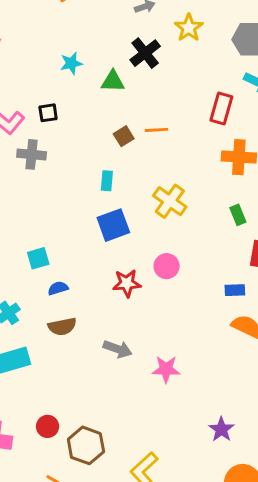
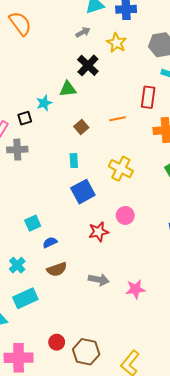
cyan star: (71, 63) -> (44, 103), moved
orange line: (156, 130) -> (117, 119), moved

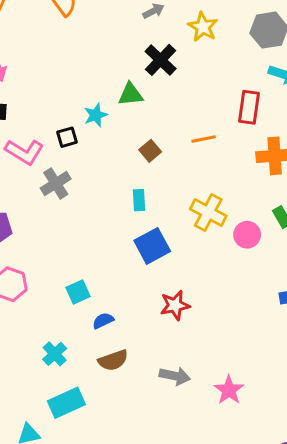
gray cross: (17, 150) -> (56, 183), turned -30
pink circle: (125, 215) -> (247, 235), moved
pink star: (135, 289) -> (229, 390), turned -30

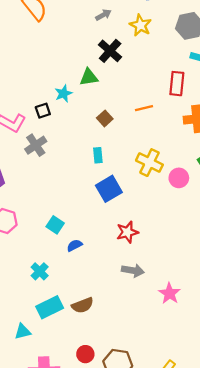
cyan square: (78, 292) -> (55, 225), turned -30
brown semicircle: (113, 360) -> (83, 305), moved
gray arrow: (175, 376) -> (133, 271), moved

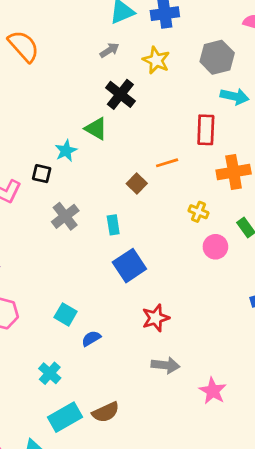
green triangle: (89, 77) -> (96, 129), turned 42
black square: (43, 111) -> (42, 174), turned 35
brown square: (105, 118) -> (137, 184), moved
gray cross: (36, 145) -> (65, 216), moved
yellow cross: (149, 163) -> (198, 212), moved, size x0.6

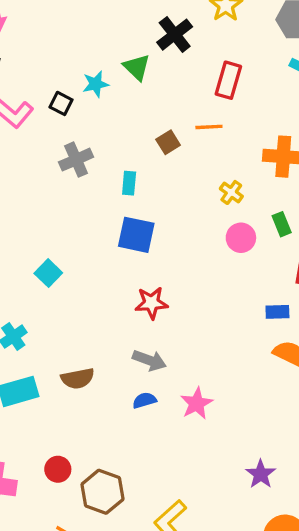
red rectangle: (206, 130) -> (228, 80), moved
blue square: (129, 266) -> (136, 235), turned 32
blue semicircle: (91, 338) -> (144, 400), moved
brown semicircle: (106, 412) -> (78, 378), moved

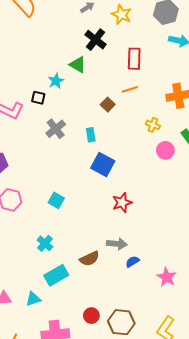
blue square: (136, 235) -> (103, 164), turned 30
gray arrow: (149, 360) -> (117, 244), moved
pink star: (197, 403) -> (167, 277), moved

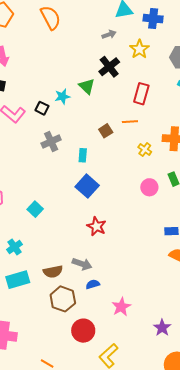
yellow cross: (153, 125) -> (145, 149), moved
red star: (122, 203) -> (96, 226), turned 30
red circle: (91, 316) -> (83, 331), moved, size x1.5
brown hexagon: (121, 322) -> (63, 299), moved

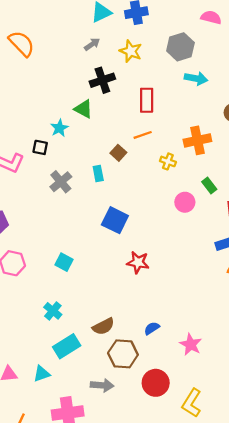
black cross: (109, 67) -> (102, 80), turned 35
cyan rectangle: (83, 155) -> (98, 174), moved
gray arrow: (82, 264) -> (102, 385), moved

